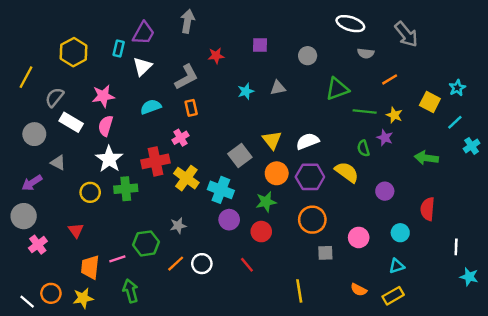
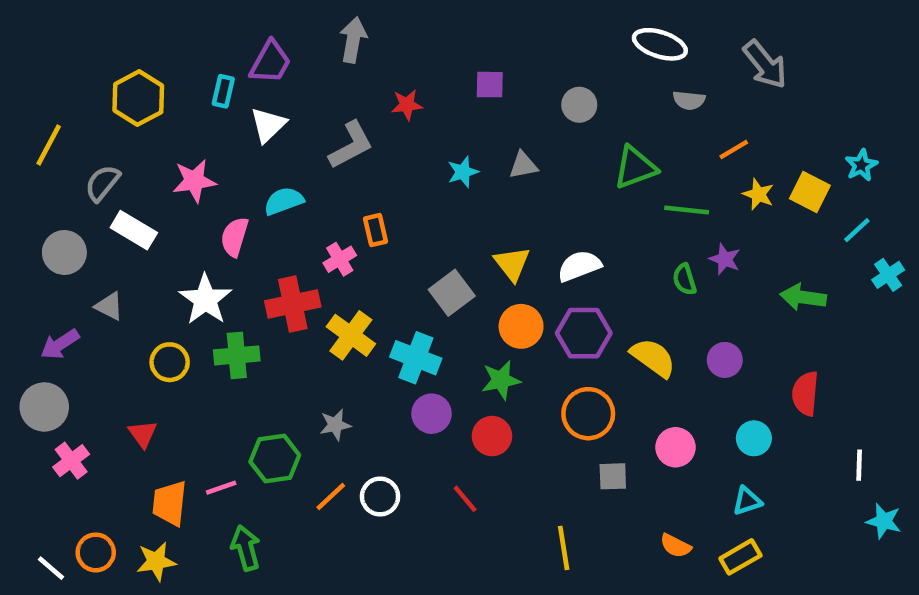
orange rectangle: (191, 108) -> (376, 230), moved
yellow star: (394, 115) -> (758, 194), moved
pink semicircle: (106, 126) -> (235, 237), moved
yellow semicircle: (347, 172) -> (653, 358), moved

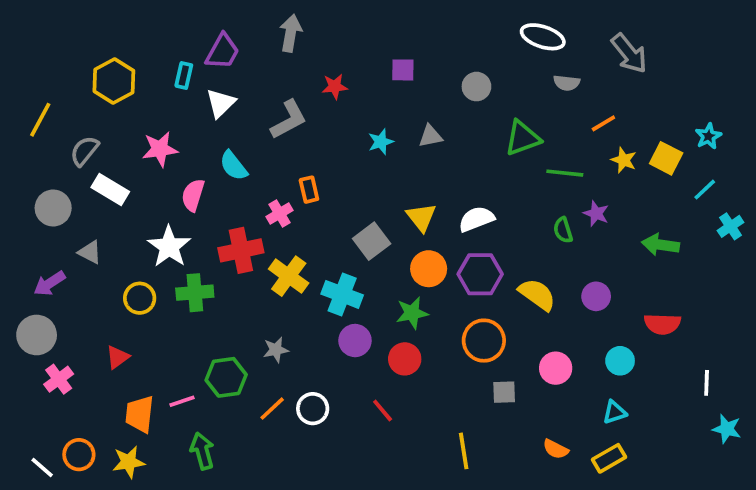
cyan semicircle: (284, 201) -> (234, 166), turned -108
red semicircle: (805, 394) -> (662, 324), turned -93
red triangle: (143, 434) -> (118, 357), turned 30

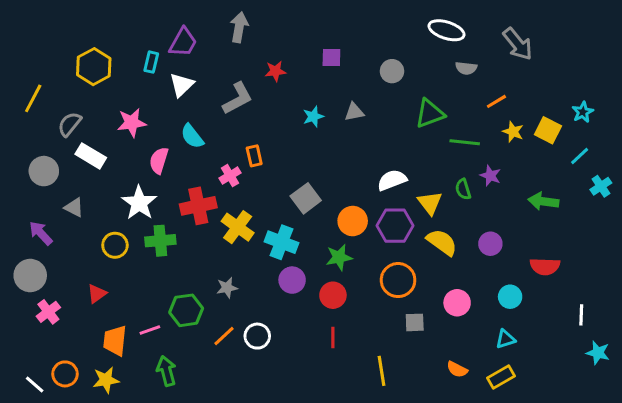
yellow triangle: (421, 217) -> (430, 203), moved
purple arrow: (49, 283) -> (41, 233), turned 80
red line: (383, 410) -> (333, 338), moved, turned 40

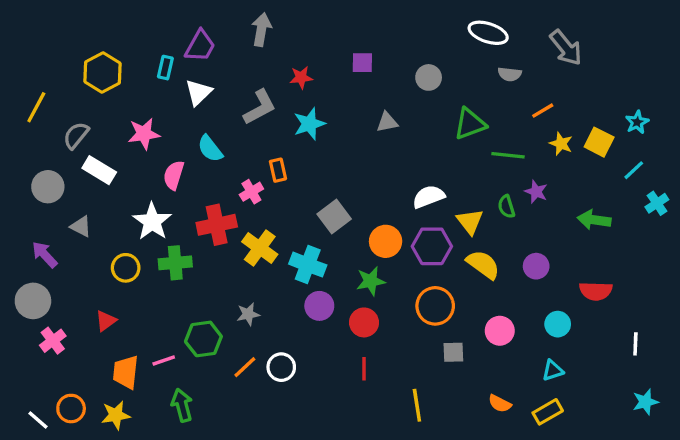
cyan star: (313, 117) -> (309, 124), moved, size x1.4
cyan star: (598, 353) -> (645, 402), moved, turned -30

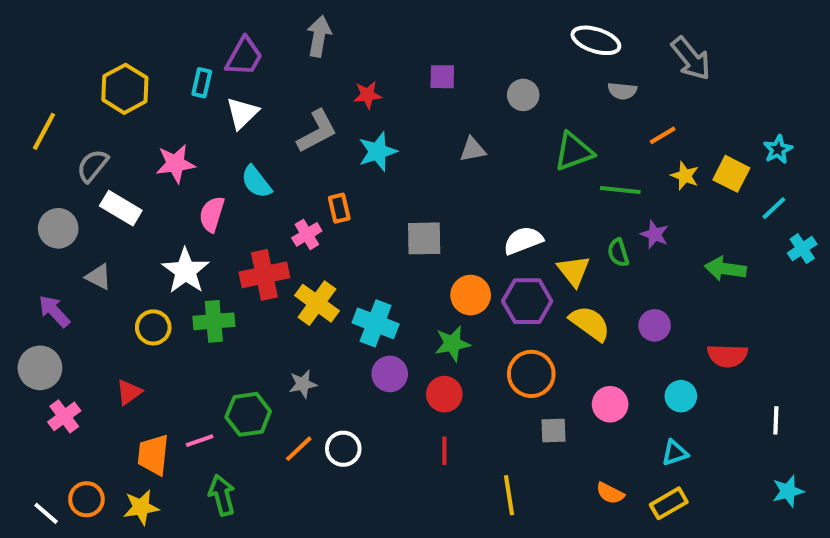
gray square: (334, 217) -> (424, 238), moved, turned 36

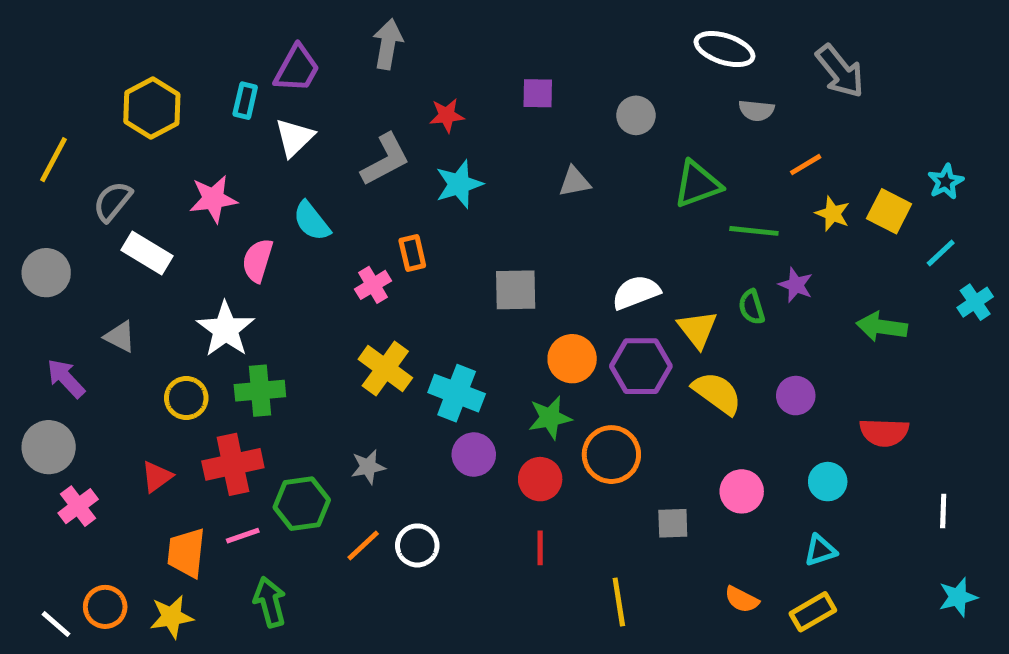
gray circle: (58, 228) -> (46, 273), moved
red cross: (264, 275) -> (233, 464), moved
orange circle: (531, 374) -> (611, 455), moved

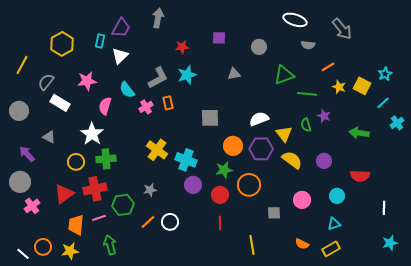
gray L-shape: (385, 160) -> (158, 78), moved
pink cross: (373, 285) -> (146, 107), moved
red triangle: (157, 477) -> (64, 194), size x1.5

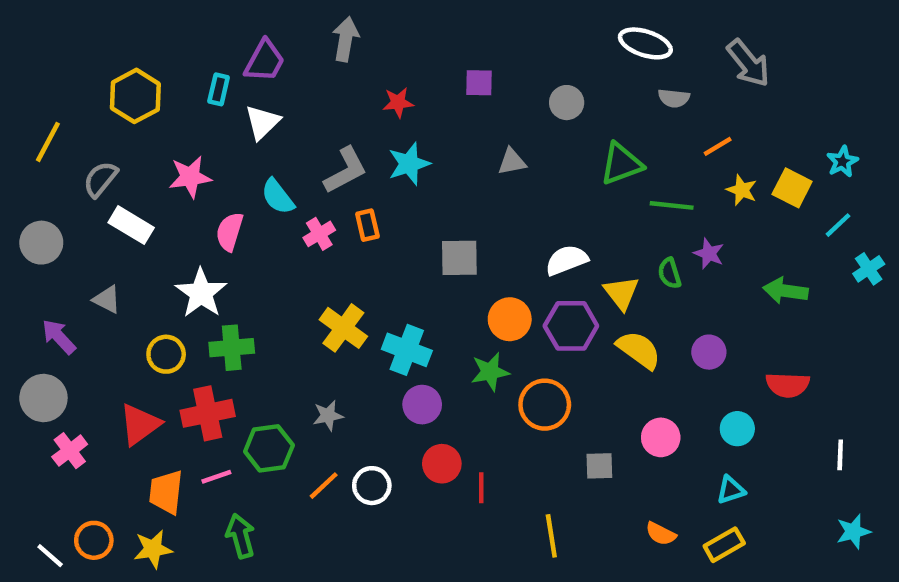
red circle: (220, 195) -> (442, 464), moved

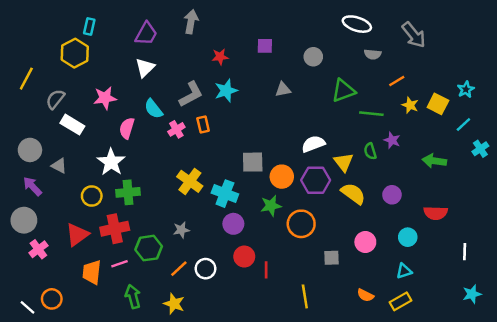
cyan rectangle: (219, 89) -> (89, 26), moved
gray circle: (41, 243) -> (30, 150), moved
gray square: (459, 258) -> (253, 162), moved
yellow star: (153, 549) -> (174, 304), moved, turned 30

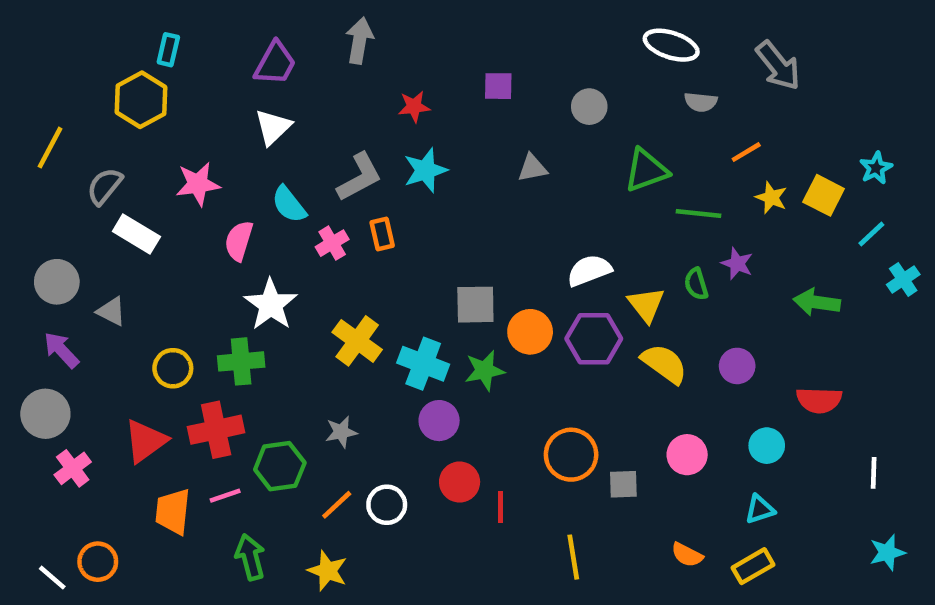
white star: (111, 162) -> (271, 305), moved
green star: (271, 206) -> (485, 371), moved
orange circle: (301, 224) -> (571, 455), moved

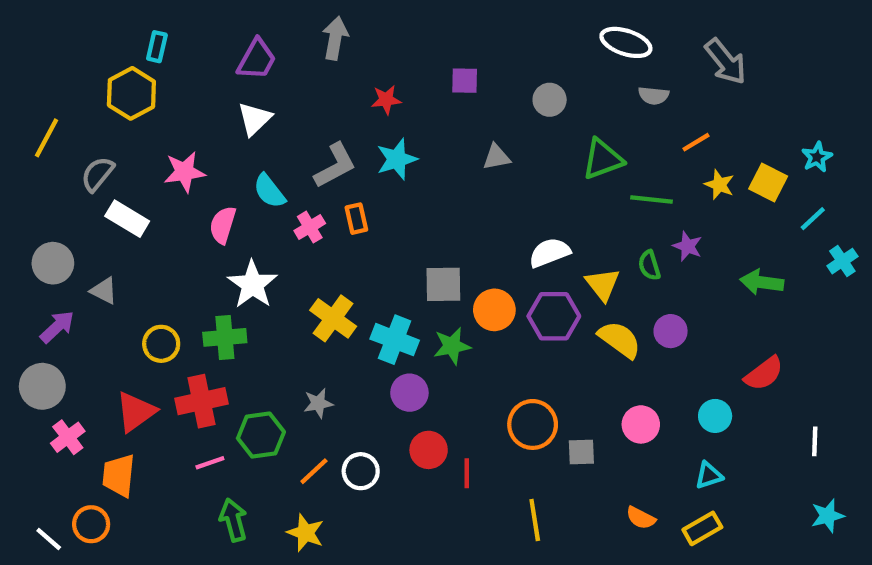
purple arrow: (61, 350) -> (57, 327), turned 90
purple circle: (737, 366) -> (671, 331), moved
red semicircle: (819, 400) -> (764, 374), turned -39
orange trapezoid: (173, 512) -> (119, 475), moved

